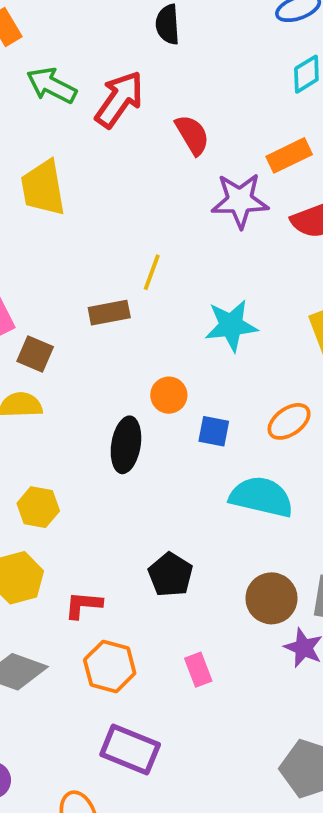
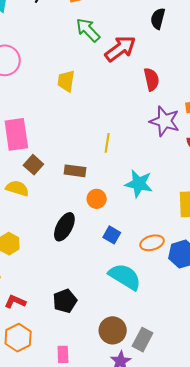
yellow trapezoid: (43, 188) -> (66, 81), size x0.7
yellow line: (152, 272) -> (107, 143), turned -30
brown rectangle: (109, 313) -> (75, 171), moved
orange circle: (169, 395) -> (97, 199), moved

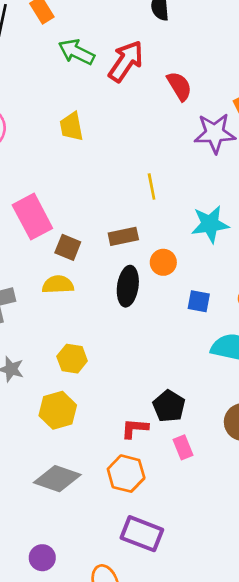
black ellipse: (64, 227) -> (128, 286), moved
red L-shape: (15, 302) -> (135, 428), moved
pink rectangle: (63, 354) -> (183, 447), moved

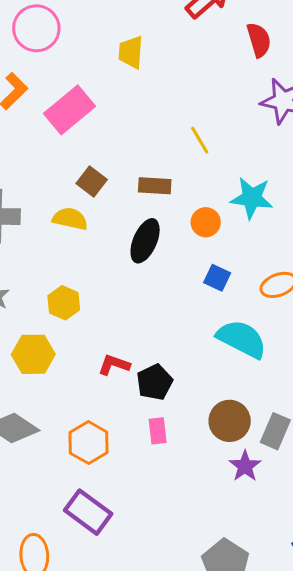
yellow line: (152, 186) -> (200, 140), turned -35
pink rectangle: (32, 217) -> (70, 110), moved, turned 63
orange circle: (163, 262) -> (206, 222), moved
red L-shape: (135, 428) -> (114, 365), moved

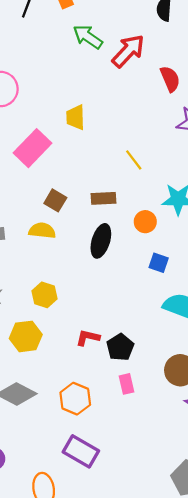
yellow trapezoid: (131, 52) -> (76, 117), moved

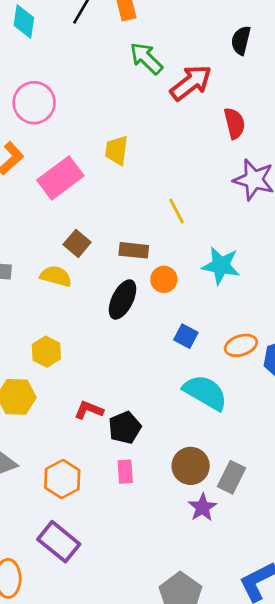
orange circle: (145, 222) -> (164, 279), moved

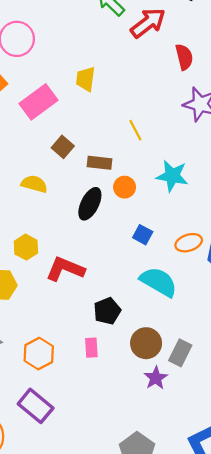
brown square: (77, 243) -> (63, 147), moved
red L-shape: (89, 410) -> (65, 269), moved, size x1.6
black pentagon: (125, 428) -> (107, 311), moved

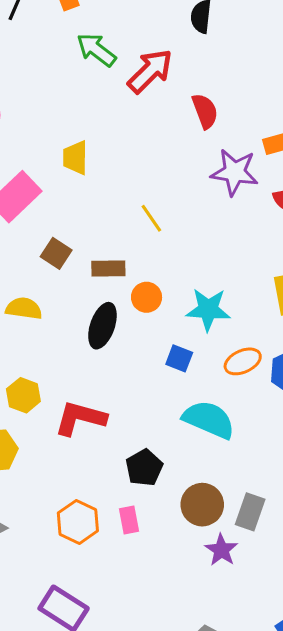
cyan star: (172, 176) -> (208, 309), moved
orange hexagon: (39, 354) -> (78, 522), moved

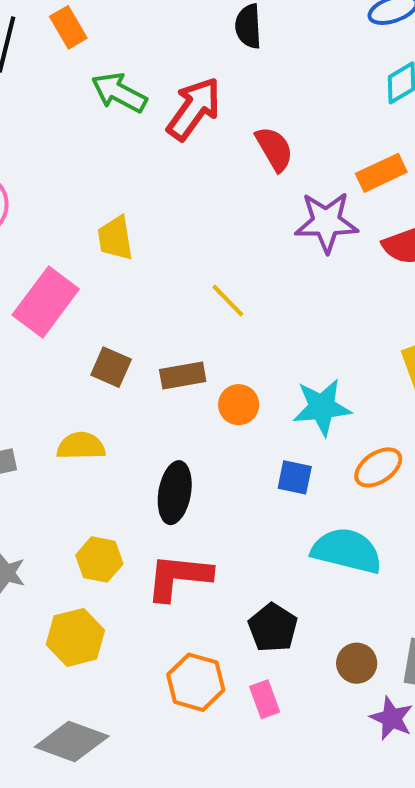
black ellipse: (102, 326) -> (175, 493), moved
brown circle: (202, 505) -> (357, 663), size x0.7
orange hexagon: (78, 522) -> (196, 682), moved

